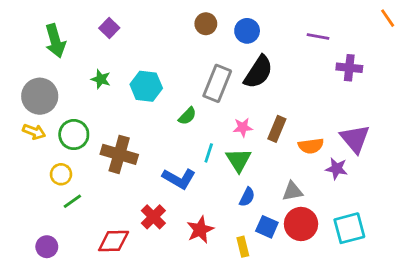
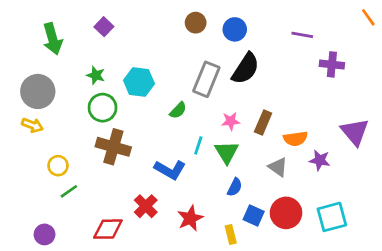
green circle: (74, 135) -> (103, 108), moved
purple triangle: (355, 139) -> (355, 132), moved
gray triangle: (292, 191) -> (278, 167), moved, turned 45

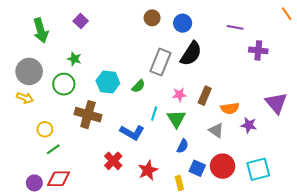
cyan hexagon: (139, 82) -> (108, 82), moved
green circle: (103, 108) -> (64, 84), moved
red diamond: (108, 229) -> (59, 179), moved

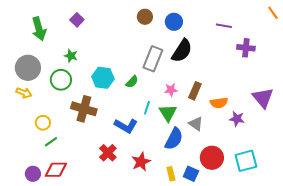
gray triangle: (216, 130) -> (196, 124), moved
blue semicircle: (183, 146) -> (174, 139), size x1.6
blue square: (197, 168) -> (191, 174), moved

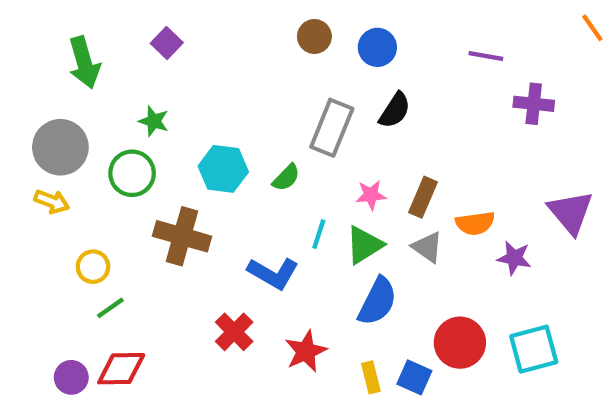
black semicircle: (182, 51) -> (395, 110), size x0.7
green triangle: (168, 113) -> (364, 245), turned 30
gray triangle: (196, 124) -> (427, 247), moved

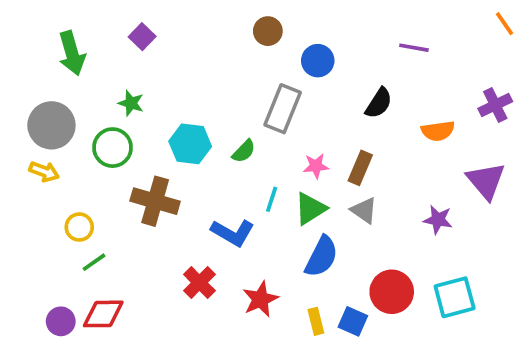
blue circle: (377, 47) -> (318, 61), moved
purple cross: (534, 104) -> (495, 105), moved, turned -32
black semicircle: (395, 110) -> (379, 103), moved
orange semicircle: (475, 223) -> (438, 131), moved

